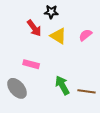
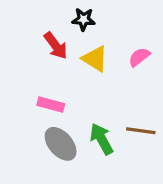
gray ellipse: (17, 88) -> (61, 144), moved
brown line: (86, 91) -> (141, 131), moved

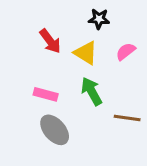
black star: (83, 19) -> (99, 19), moved
green arrow: (102, 139) -> (92, 91), moved

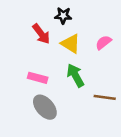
black star: (99, 19) -> (63, 16), moved

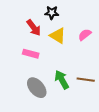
green arrow: (75, 75) -> (62, 80), moved
pink rectangle: (38, 78) -> (31, 54), moved

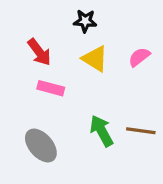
red arrow: (34, 28) -> (39, 52), moved
gray ellipse: (37, 88) -> (41, 146), moved

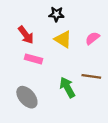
brown line: (141, 131) -> (91, 76), moved

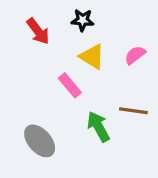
red arrow: (26, 35) -> (38, 31), moved
pink rectangle: (34, 59) -> (70, 85), moved, turned 35

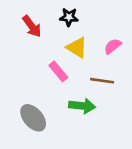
brown line: (133, 111) -> (102, 81), moved
green arrow: (98, 127) -> (82, 106), turned 125

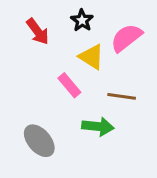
black star: (69, 17) -> (82, 20), turned 30
pink semicircle: (113, 46) -> (126, 38), moved, size x1.5

